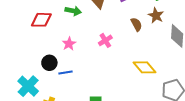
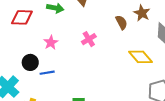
yellow diamond: (144, 67) -> (140, 57), moved

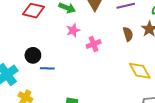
pink star: (51, 42) -> (73, 30), moved

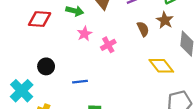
blue line: (47, 68) -> (80, 82), moved

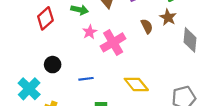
red diamond: (40, 19) -> (45, 18), turned -45
pink cross: (108, 45) -> (113, 42), size x1.6
yellow diamond: (161, 66) -> (136, 84), moved

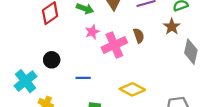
brown semicircle: (147, 26) -> (139, 36), moved
yellow diamond: (136, 84) -> (132, 89), turned -30

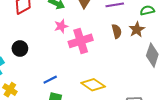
brown semicircle: (139, 36) -> (117, 31), moved
blue line: (83, 78) -> (50, 80), moved, turned -32

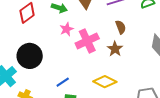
brown star: (137, 29) -> (115, 49), moved
black circle: (20, 48) -> (30, 56), size x1.6

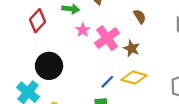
brown star: (115, 49) -> (132, 48), moved
blue line: (63, 82) -> (107, 82), moved

